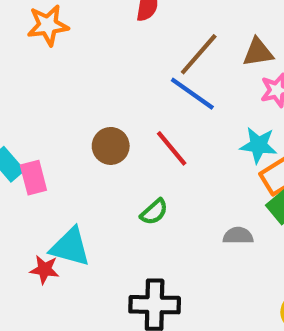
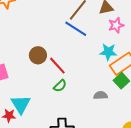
red line: (172, 148) -> (57, 66), moved
cyan triangle: (70, 247) -> (21, 104), turned 45

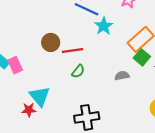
cyan star: (108, 52) -> (104, 26), moved, turned -30
red line: (57, 66) -> (72, 51), turned -48

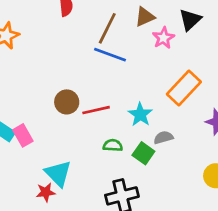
cyan star: (104, 26) -> (140, 114), moved
green square: (142, 57) -> (143, 153), moved
green semicircle: (78, 71) -> (113, 145), moved, turned -120

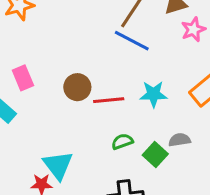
cyan star: (140, 114) -> (153, 94), moved, turned 30
pink rectangle: (23, 135) -> (23, 78), moved
green semicircle: (113, 145) -> (122, 142), turned -30

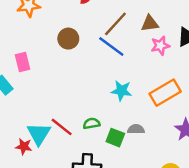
brown circle: (77, 87) -> (68, 39), moved
red line: (109, 100) -> (62, 127), moved, turned 35
green square: (155, 155) -> (115, 138), turned -30

